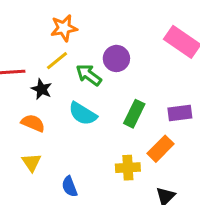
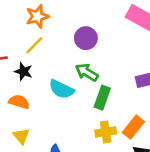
green arrow: (89, 75) -> (87, 72), moved
green rectangle: (134, 114) -> (102, 98), moved
orange rectangle: (160, 149) -> (133, 127), moved

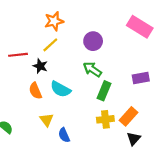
cyan semicircle: (61, 89) -> (61, 89), moved
orange semicircle: (19, 102) -> (35, 91), turned -133
yellow triangle: (21, 136) -> (47, 120), moved

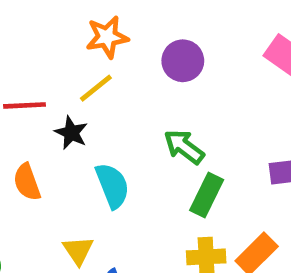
purple circle: (93, 41) -> (183, 61), moved
cyan semicircle: (61, 89) -> (112, 186), turned -144
orange semicircle: (35, 91) -> (27, 182), moved

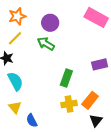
green arrow: (184, 147) -> (46, 44), moved
cyan semicircle: (112, 186) -> (15, 81), moved

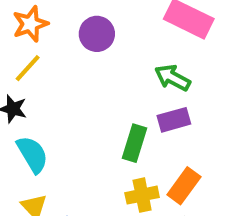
green arrow: (46, 44) -> (173, 78), moved
purple rectangle: (100, 64) -> (174, 120), moved

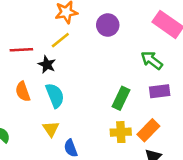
purple rectangle: (174, 120) -> (160, 91), moved

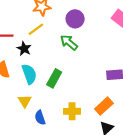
green arrow: (152, 60) -> (69, 42), moved
green rectangle: (121, 98) -> (54, 78), moved
yellow cross: (121, 132) -> (72, 111), moved

